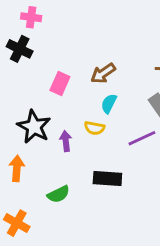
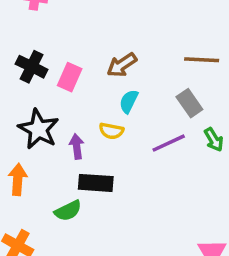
black cross: (20, 49) -> (32, 67), moved
black rectangle: (107, 178) -> (96, 183), moved

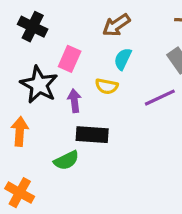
pink rectangle: (70, 77) -> (70, 59), moved

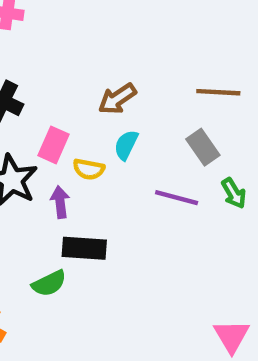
yellow semicircle: (107, 86) -> (89, 169), moved
purple line: (160, 98) -> (177, 198), turned 40

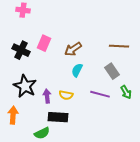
pink rectangle: (54, 145) -> (44, 43), moved
yellow semicircle: (89, 169) -> (66, 95), moved

